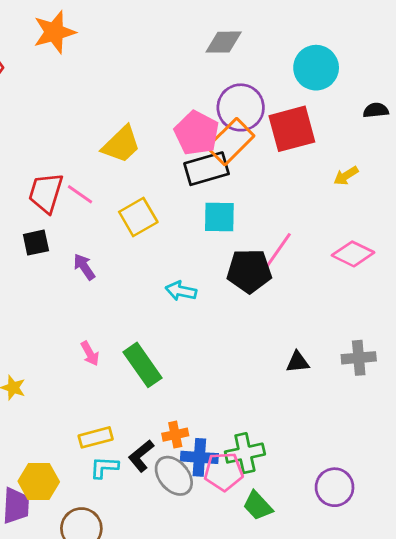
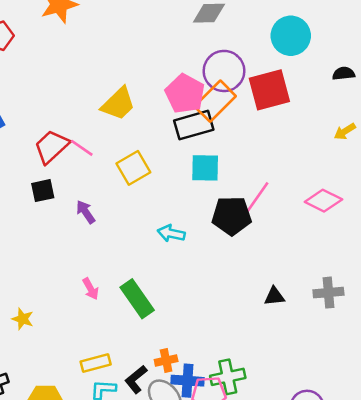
yellow arrow: (346, 176) -> (345, 131), moved
red trapezoid: (46, 193) -> (52, 147), turned 30

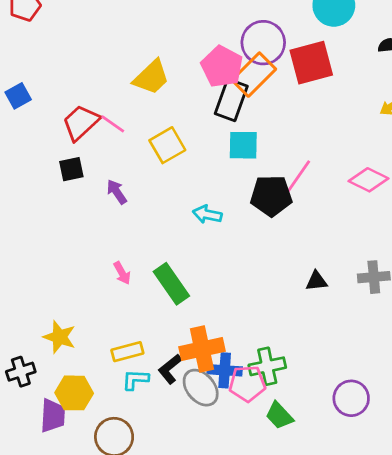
black rectangle: (194, 125) -> (231, 100), turned -54
yellow star: (23, 319) -> (59, 337), moved, size x1.4
orange cross: (166, 361) -> (202, 349), size x1.8

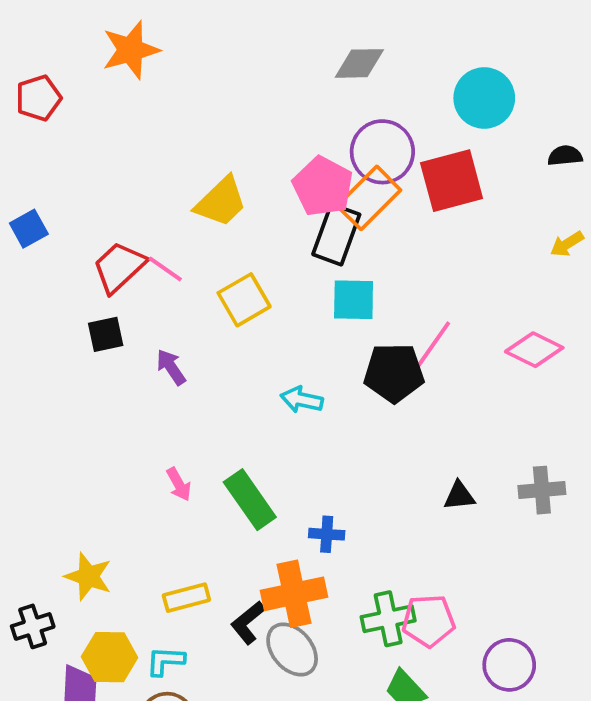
blue cross: (225, 370) -> (327, 534), moved, size x0.7
cyan L-shape: (135, 380) -> (165, 661), moved
pink pentagon: (247, 384) -> (429, 621), moved

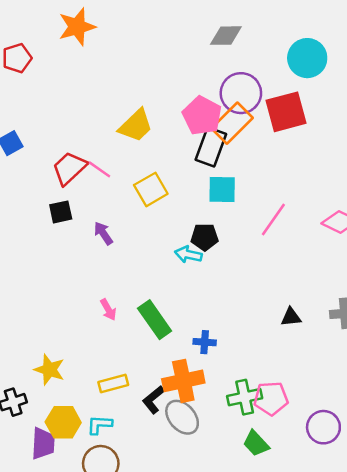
black pentagon: (394, 373) -> (205, 237), moved, size x0.7

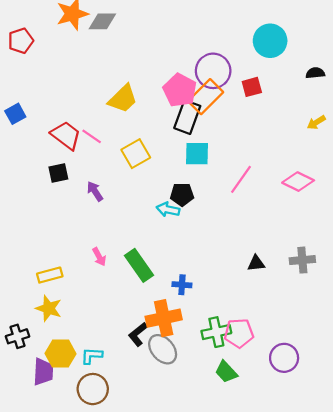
gray diamond: (226, 36) -> (102, 21), moved
red square: (286, 112) -> (252, 87), size x0.6
red trapezoid: (69, 168) -> (66, 135), turned 80
yellow rectangle: (113, 383) -> (50, 275), moved

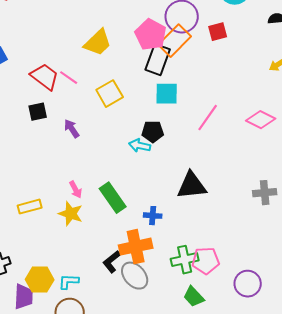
black triangle: (256, 263) -> (192, 186), moved, size x1.8
yellow star: (49, 308) -> (71, 214), moved

